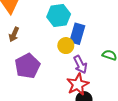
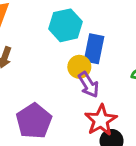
purple arrow: (80, 65) -> (88, 85), moved
purple pentagon: (27, 66) -> (34, 121), moved

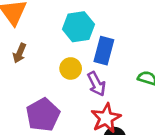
yellow circle: (79, 67) -> (71, 68), moved

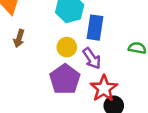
purple pentagon: (43, 115) -> (65, 79), moved

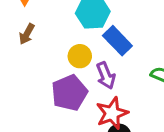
blue rectangle: (95, 28) -> (117, 41), turned -65

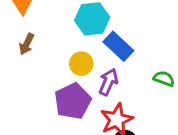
purple arrow: (106, 76) -> (108, 82), turned -132

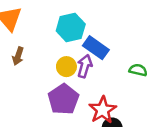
purple arrow: (108, 82) -> (85, 66), moved

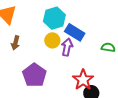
yellow circle: (66, 67) -> (52, 40), moved
purple pentagon: (63, 99) -> (34, 75), moved

